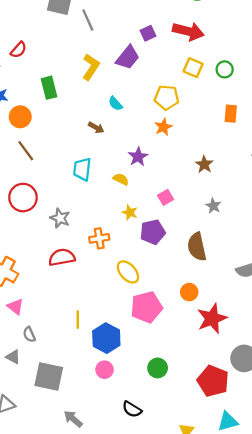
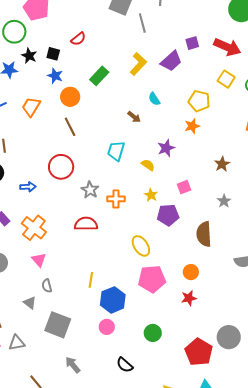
green rectangle: (49, 88) -> (99, 76), turned 48
orange cross: (99, 238) -> (116, 199), moved
red star: (212, 318) -> (189, 298), moved, size x0.6

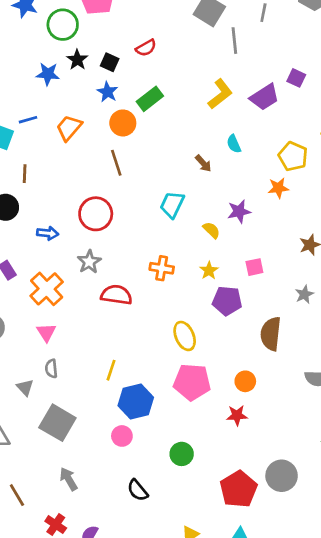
purple square: (192, 43) -> (296, 78), turned 32
green rectangle: (99, 76) -> (150, 99), moved
gray star: (90, 190) -> (89, 262), moved

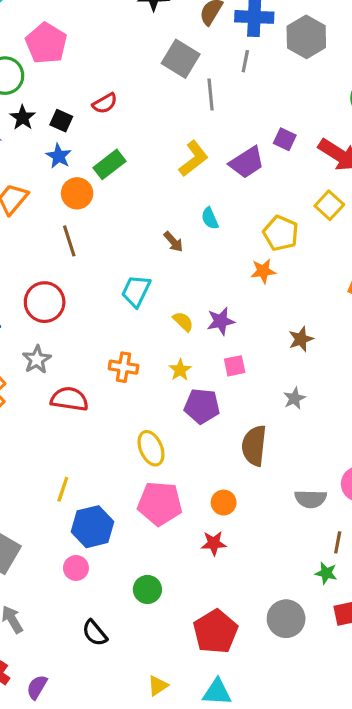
purple star: (239, 211) -> (221, 321), moved
gray circle: (282, 476) -> (286, 619), moved

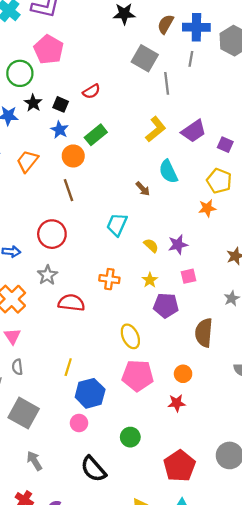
purple square: (285, 139) -> (225, 145), moved
cyan semicircle: (210, 218) -> (168, 171), size x1.5
black semicircle: (95, 633) -> (93, 469), size x1.4

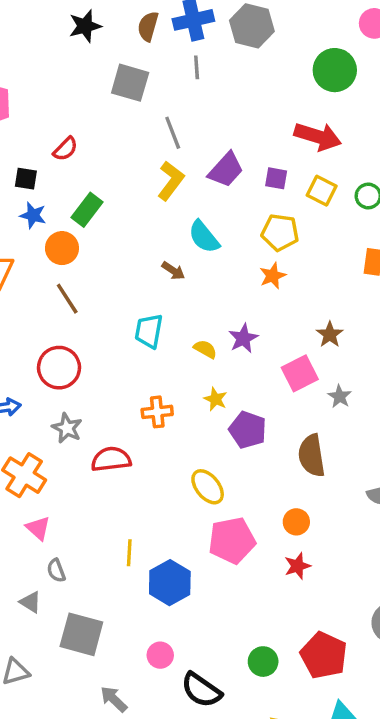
gray line: (167, 83) -> (173, 133), moved
pink square: (188, 276) -> (300, 373), moved, size x1.5
purple pentagon: (166, 305) -> (248, 430), turned 30
pink circle: (79, 423) -> (160, 655), moved
green circle: (130, 437) -> (263, 662), moved

